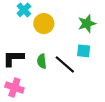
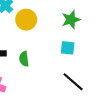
black line: (65, 64) -> (73, 82), moved

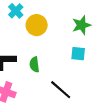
black line: (73, 82) -> (61, 90), moved

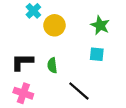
green star: (81, 25) -> (100, 25), turned -30

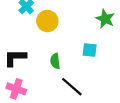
green star: (100, 25) -> (105, 19), moved
green semicircle: (52, 65) -> (55, 61), moved

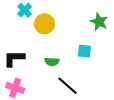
green semicircle: (55, 61) -> (52, 62), turned -80

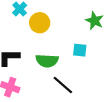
green semicircle: (52, 62) -> (47, 61), size x1.5

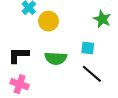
black line: (63, 85) -> (92, 74), moved

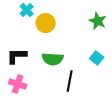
cyan square: (88, 48) -> (97, 58), moved, turned 32
black line: (92, 74) -> (70, 81), moved, turned 60

